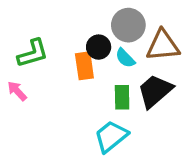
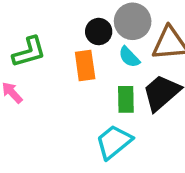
black circle: (99, 47) -> (99, 32), moved

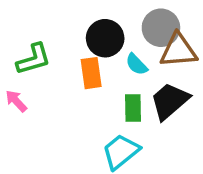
gray circle: (133, 21) -> (161, 28), moved
black circle: (99, 32) -> (105, 38), size x1.4

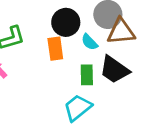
black trapezoid: (170, 101) -> (114, 70), turned -104

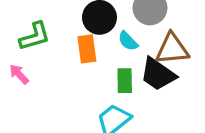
brown triangle: (121, 32) -> (172, 49), moved

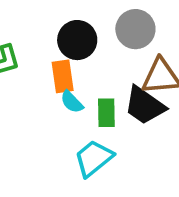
cyan semicircle: (128, 41) -> (72, 102), moved

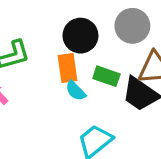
green rectangle: (106, 113) -> (106, 76), moved, turned -70

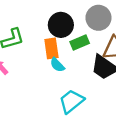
green rectangle: (106, 76) -> (80, 43), moved, turned -42

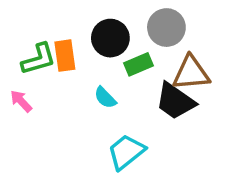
orange rectangle: (51, 48) -> (65, 56), moved

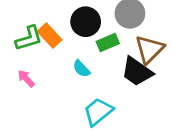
orange rectangle: (65, 56) -> (50, 36), turned -35
brown triangle: (191, 73) -> (149, 49), turned -40
pink arrow: (21, 101) -> (26, 78), moved

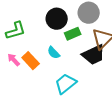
orange rectangle: (50, 36) -> (31, 61), moved
black trapezoid: (137, 72) -> (94, 55), turned -60

